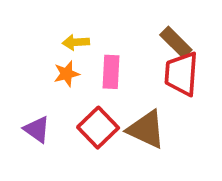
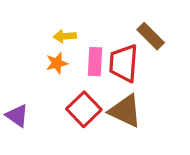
red trapezoid: (181, 74) -> (124, 63), moved
purple triangle: (37, 129) -> (17, 116), moved

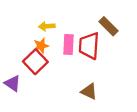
red square: (84, 109) -> (35, 62), moved
brown triangle: (125, 111) -> (89, 91), moved, size x0.7

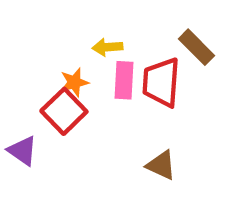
yellow arrow: (47, 26) -> (107, 47), moved

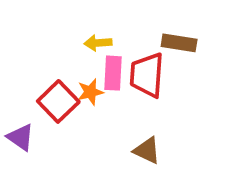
brown rectangle: (196, 47) -> (179, 43), turned -36
orange star: (74, 82) -> (90, 92), moved

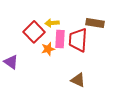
red square: (58, 101) -> (34, 32), moved
purple triangle: (21, 137) -> (11, 62), moved

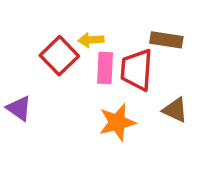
orange star: (48, 49) -> (117, 122), moved, size x1.5
brown triangle: (78, 80) -> (175, 110), moved

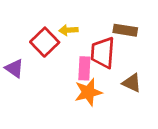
pink rectangle: (105, 68) -> (84, 68), moved
purple triangle: (19, 108) -> (14, 68), moved

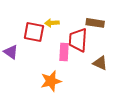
red square: (45, 42) -> (34, 32), turned -35
orange star: (88, 92) -> (51, 81), moved

